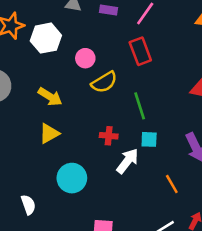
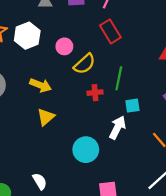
green line: (140, 106) -> (119, 78), turned 40
red cross: (109, 136) -> (95, 93), moved
cyan circle: (72, 178) -> (86, 150), moved

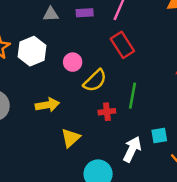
yellow arrow: (40, 85) -> (47, 105), turned -30
cyan square: (132, 106) -> (159, 135), moved
yellow triangle: (46, 117) -> (71, 138), moved

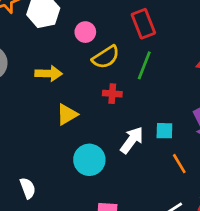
green line: (132, 96) -> (144, 65), moved

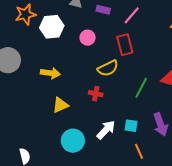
pink circle: (85, 32) -> (88, 38), moved
yellow semicircle: (106, 57) -> (108, 68), moved
green line: (144, 65) -> (141, 88), moved

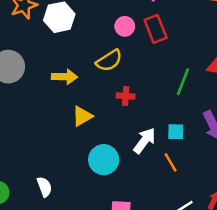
pink circle: (88, 38) -> (125, 26), moved
yellow semicircle: (108, 68) -> (109, 61), moved
orange line: (139, 151) -> (171, 162), moved

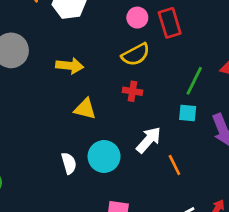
yellow semicircle: (109, 61) -> (136, 54), moved
yellow triangle: (82, 116) -> (85, 109), turned 40
cyan square: (176, 132) -> (188, 113), moved
white semicircle: (44, 187) -> (69, 163), moved

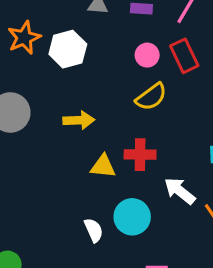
red cross: (133, 91) -> (140, 155), moved, size x1.4
white arrow: (149, 140) -> (180, 191), turned -84

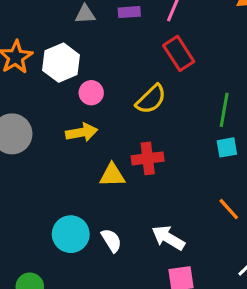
pink circle: (147, 55) -> (91, 93), moved
white arrow: (180, 191) -> (168, 238), moved
cyan circle: (132, 217) -> (71, 234), moved

